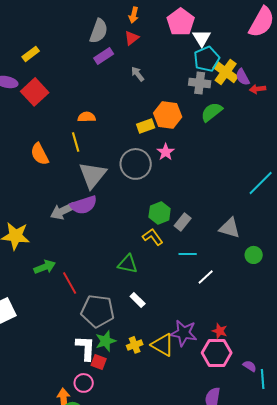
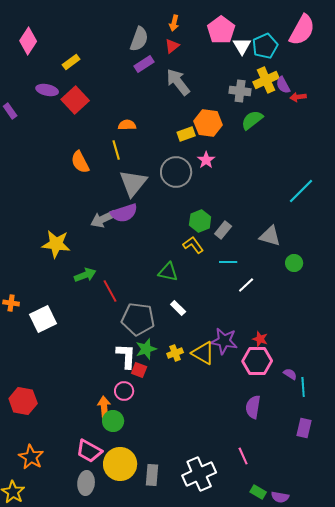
cyan pentagon: (207, 59) -> (265, 46), moved
yellow cross: (226, 72) -> (266, 80), turned 30
gray arrow: (138, 74) -> (178, 82), size x1.8

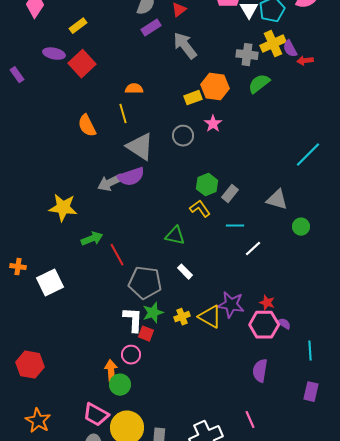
gray circle: (176, 172) -> (183, 136), size x0.7
gray triangle: (133, 183) -> (140, 147), turned -36
purple semicircle: (290, 374) -> (284, 324), moved

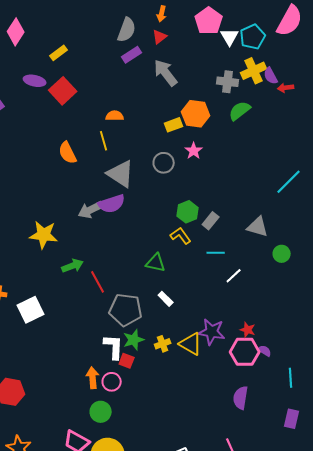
orange arrow: (111, 371) -> (93, 378), moved

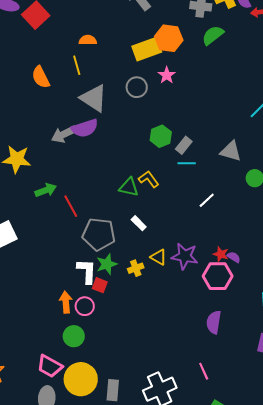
yellow rectangle: (174, 125) -> (147, 49), size x1.6
yellow L-shape: (181, 236) -> (149, 179), moved
cyan line: (216, 253) -> (187, 163), moved
yellow triangle: (191, 344) -> (159, 257), moved, size x0.7
purple semicircle: (265, 351) -> (234, 257), moved

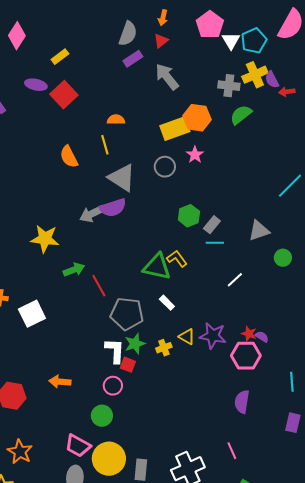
gray triangle: (231, 151) -> (259, 231), turned -35
green triangle: (129, 187) -> (157, 267), size x1.4
orange arrow: (66, 302) -> (60, 382), moved, turned -80

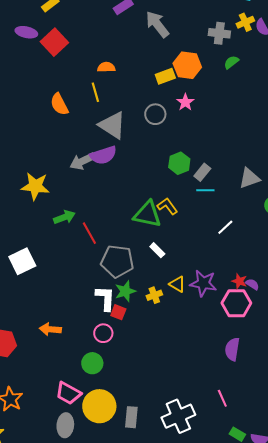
yellow cross: (255, 75) -> (245, 22), size x0.7
green semicircle: (241, 115) -> (231, 62), size x0.7
yellow rectangle: (175, 129) -> (165, 76), size x0.7

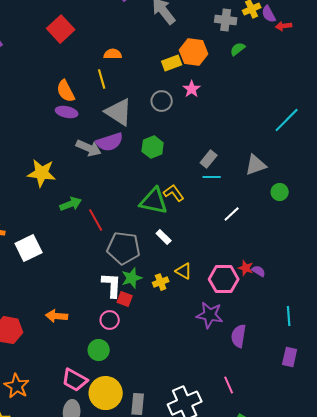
purple ellipse: (26, 32) -> (67, 112), moved
gray arrow: (82, 161) -> (89, 148), turned -130
green hexagon: (179, 163) -> (153, 147), moved
purple star: (203, 283) -> (210, 315), moved
pink hexagon: (236, 303) -> (224, 279), moved

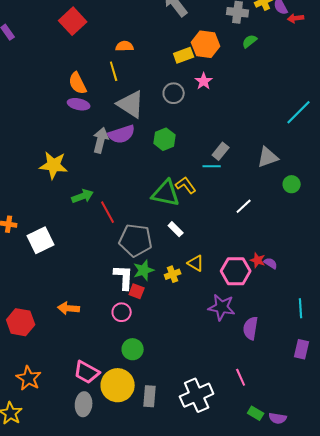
gray arrow: (89, 148) -> (101, 140), turned -100
cyan line: (212, 177) -> (212, 166), moved
green circle: (99, 350) -> (133, 349), moved

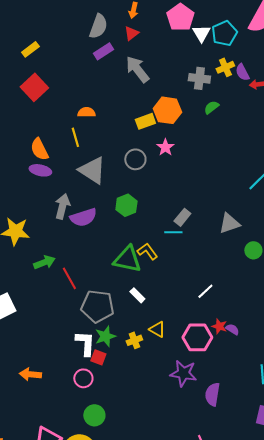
purple semicircle: (122, 134) -> (83, 217), moved
white line: (244, 206) -> (205, 291), moved

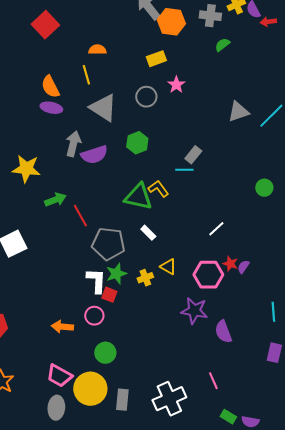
orange hexagon: (167, 110) -> (171, 22), moved
gray triangle: (229, 223) -> (238, 112), moved
purple semicircle: (232, 329) -> (243, 267), turned -88
orange arrow: (30, 374) -> (62, 327), moved
purple semicircle: (212, 394) -> (223, 332), turned -30

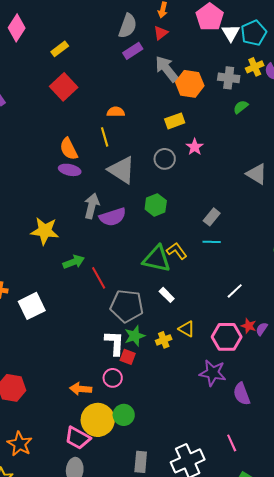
gray triangle: (238, 112) -> (257, 174), turned 50
cyan line: (184, 170) -> (212, 242), moved
yellow circle: (90, 389) -> (98, 420), moved

